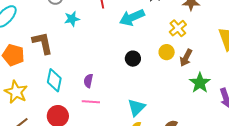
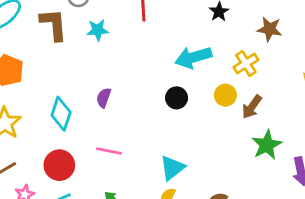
cyan arrow: (132, 17) -> (193, 57), moved
brown L-shape: (43, 43) -> (54, 25), moved
purple semicircle: (88, 81) -> (104, 98), moved

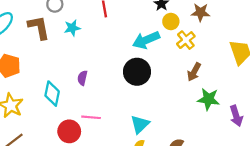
yellow circle: (225, 95) -> (171, 21), moved
black circle: (177, 98) -> (137, 72), size x1.6
green star: (267, 145) -> (208, 99), turned -30
red circle: (59, 165) -> (69, 131), moved

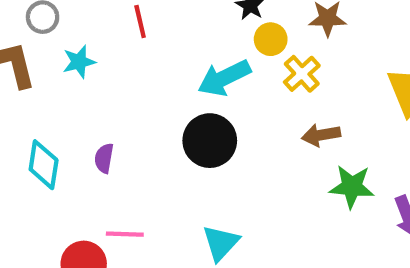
brown arrow: (194, 72) -> (321, 135), turned 54
cyan diamond: (52, 94) -> (44, 165), moved

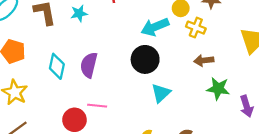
yellow cross: (302, 74) -> (196, 28), turned -30
purple semicircle: (104, 158) -> (89, 65), size x1.6
cyan triangle: (221, 243) -> (161, 93), moved

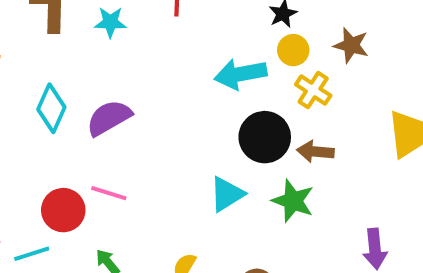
black circle: (145, 59) -> (265, 137), moved
purple semicircle: (89, 65) -> (109, 118), turned 35
green star: (218, 89) -> (293, 201), moved

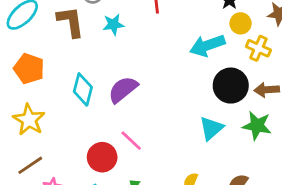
pink line: (109, 193) -> (131, 141), turned 35

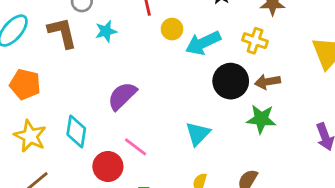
yellow circle: (241, 23) -> (172, 29), moved
cyan diamond: (83, 89) -> (76, 132), moved
cyan triangle: (211, 128) -> (198, 134), moved

